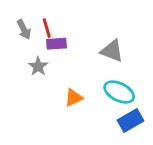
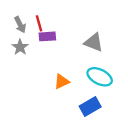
gray star: (38, 66) -> (20, 47), moved
blue rectangle: (130, 120) -> (90, 106), moved

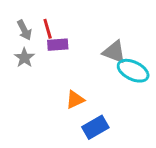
cyan ellipse: (100, 77) -> (133, 71), moved
blue rectangle: (90, 106) -> (95, 127), moved

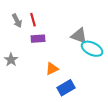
purple rectangle: (58, 45) -> (38, 39), moved
gray star: (24, 58) -> (11, 60), moved

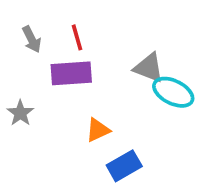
red line: (33, 20) -> (77, 37), moved
purple rectangle: (38, 39) -> (71, 73), size x1.5

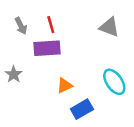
gray triangle: (149, 68) -> (109, 27), moved
cyan ellipse: (173, 92) -> (114, 82), moved, turned 30

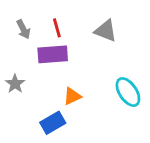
gray triangle: (109, 27) -> (106, 31), moved
blue rectangle: (82, 109) -> (53, 123), moved

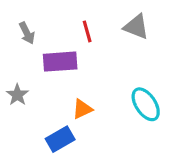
red line: (57, 28) -> (87, 31), moved
gray triangle: (106, 31) -> (136, 27), moved

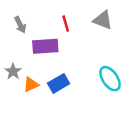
orange triangle: (82, 109) -> (31, 85), moved
blue rectangle: (60, 139) -> (59, 83), moved

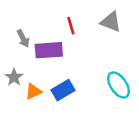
gray arrow: (20, 25) -> (23, 39), moved

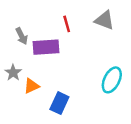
cyan ellipse: (119, 85) -> (112, 80), turned 60
blue rectangle: (63, 90) -> (59, 103), moved, turned -35

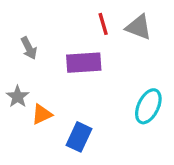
red line: (67, 24) -> (103, 24), moved
purple rectangle: (46, 47) -> (84, 63), moved

